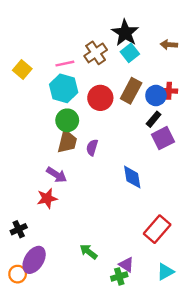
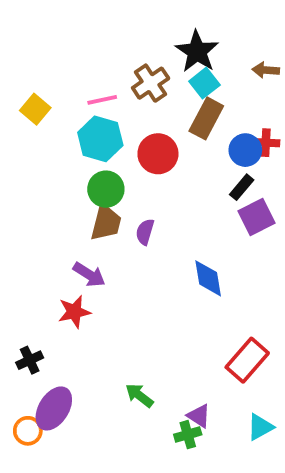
brown rectangle: (131, 91) -> (206, 118), moved

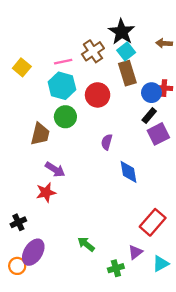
brown rectangle: (206, 118) -> (127, 73), turned -45
brown trapezoid: (106, 223) -> (40, 134), moved
purple semicircle: (145, 232) -> (107, 142), moved
purple triangle: (199, 416) -> (135, 252), moved, turned 49

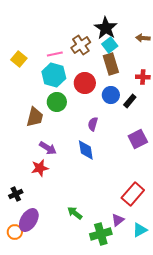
blue circle: (151, 93) -> (111, 95), moved
purple square: (158, 134) -> (138, 139), moved
blue diamond: (129, 172) -> (86, 150), moved
green cross: (116, 268) -> (101, 234), size x1.5

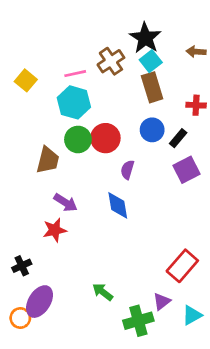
red circle: (85, 83) -> (105, 138), moved
purple square: (138, 139) -> (186, 170), moved

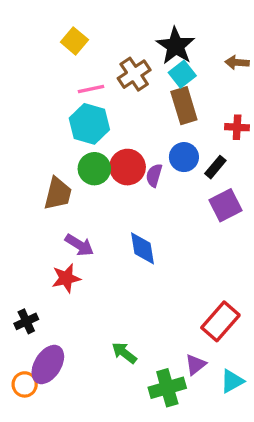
yellow square: (26, 80) -> (74, 41), moved
purple semicircle: (127, 170) -> (154, 175), moved

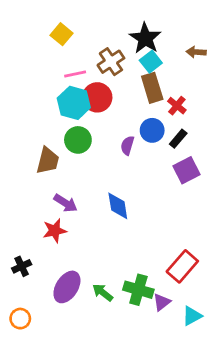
red cross: (237, 127) -> (177, 106), moved, turned 36
red circle: (128, 167) -> (97, 97), moved
purple ellipse: (48, 364) -> (67, 287), moved
green cross: (167, 388) -> (138, 290), moved, turned 32

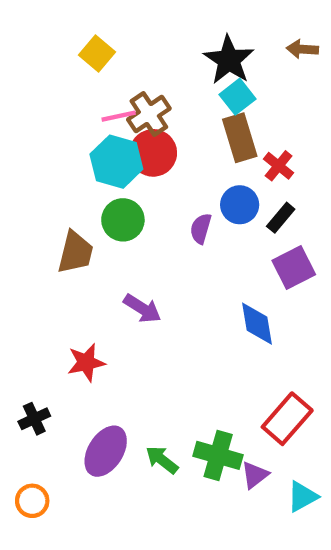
brown arrow: (196, 52) -> (302, 49), moved
brown cross: (111, 62) -> (149, 114), moved
purple arrow: (66, 203) -> (142, 309), moved
blue diamond: (118, 206) -> (257, 324), moved

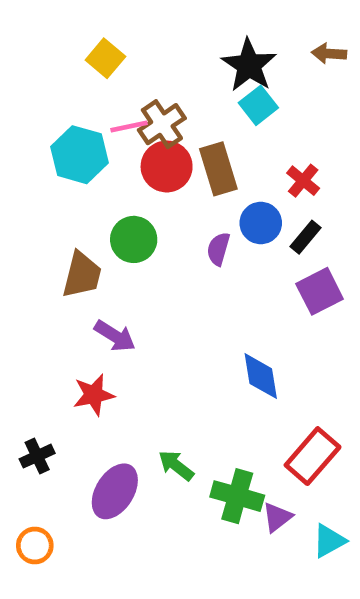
brown rectangle: (240, 138) -> (218, 169), moved
cyan hexagon: (116, 162) -> (80, 155), moved
purple arrow: (142, 309) -> (115, 336), moved
blue diamond: (257, 324) -> (261, 376), moved
green arrow: (162, 460) -> (176, 465), moved

